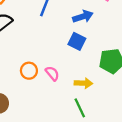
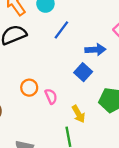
yellow arrow: (83, 83) -> (78, 114), turned 42

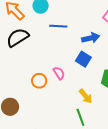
blue line: (61, 30) -> (58, 26), turned 66
pink semicircle: (51, 96) -> (59, 73), moved

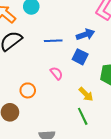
blue line: (58, 26) -> (53, 41), moved
orange circle: (39, 81) -> (28, 90), moved

